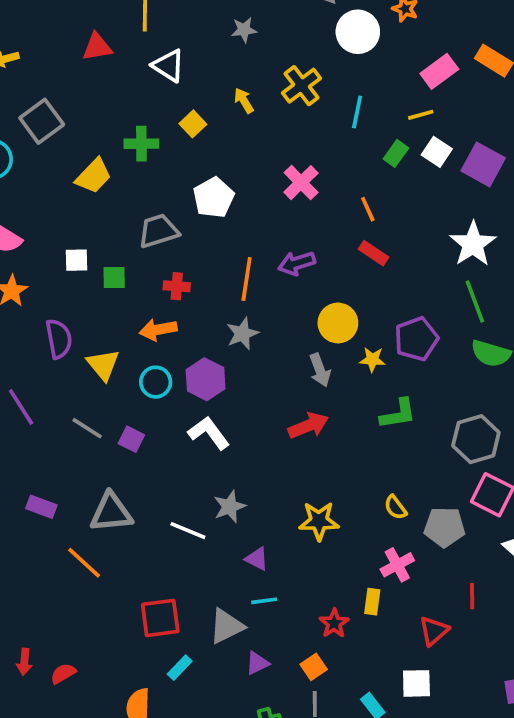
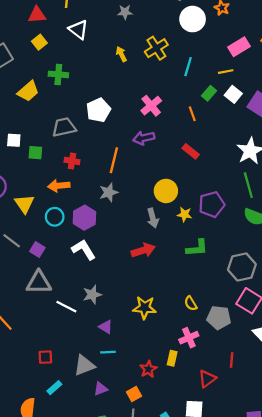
yellow square: (193, 124) -> (39, 42), moved
orange line: (368, 209) -> (192, 114), moved
purple arrow: (297, 263) -> (144, 138), moved
gray triangle: (111, 513) -> (39, 282), moved
red square: (160, 618) -> (45, 357), size x0.6

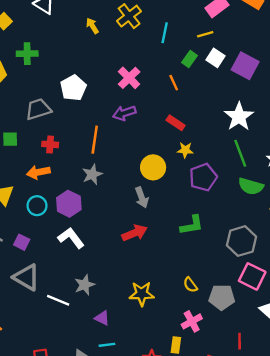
yellow star: (185, 214) -> (185, 150), moved
gray triangle: (39, 282) -> (26, 277), turned 36

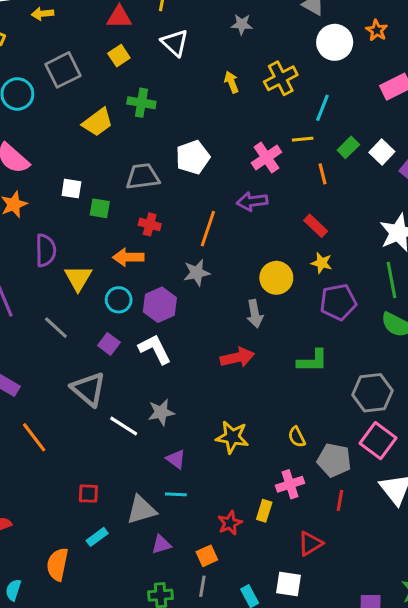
yellow line: (205, 34) -> (303, 139), moved
purple square: (22, 242) -> (109, 344), moved
red line: (240, 341) -> (340, 500), moved

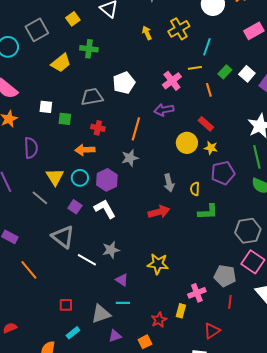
yellow triangle: (78, 278) -> (55, 177), moved
yellow circle: (276, 278) -> (187, 143), moved
yellow semicircle: (297, 437) -> (195, 189), moved, turned 32

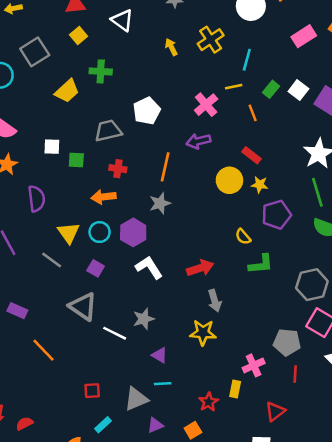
gray arrow: (169, 183) -> (215, 301), moved
yellow semicircle: (195, 189) -> (243, 237), turned -40
white L-shape: (105, 209) -> (149, 267), moved

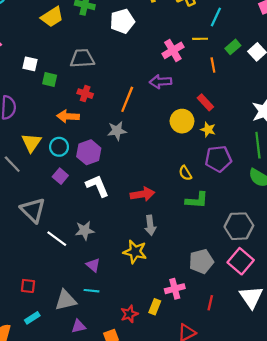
white pentagon: (147, 111) -> (122, 21), moved
purple square: (96, 268) -> (60, 176), moved
gray pentagon: (287, 342) -> (201, 261), moved, turned -30

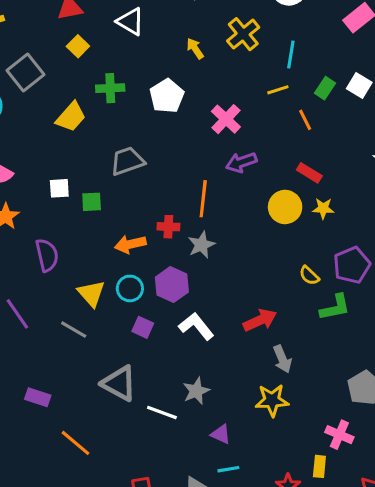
pink cross: (173, 50) -> (226, 119), moved
red cross: (85, 94) -> (168, 227), moved
purple pentagon: (218, 159) -> (352, 265), moved
pink cross: (175, 289) -> (339, 435), turned -36

